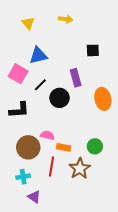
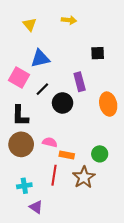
black L-shape: (19, 110) -> (20, 116), turned 95
brown circle: (28, 147) -> (21, 144), moved

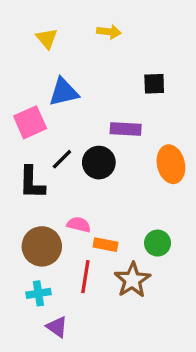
pink square: (19, 77) -> (30, 122), turned 36
purple rectangle: (80, 82) -> (126, 129), turned -72
black line: (42, 89) -> (62, 159), moved
brown circle: (21, 144) -> (42, 246), moved

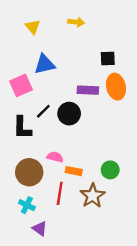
orange ellipse: (171, 164) -> (116, 87), moved
cyan cross: (38, 293) -> (27, 205), turned 35

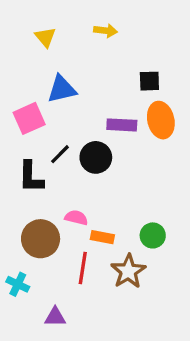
cyan cross: (27, 205) -> (18, 284), moved
purple triangle: (40, 229) -> (55, 317), turned -35

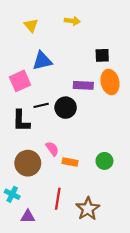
black line: (60, 154) -> (41, 105), turned 32
pink semicircle: (76, 218) -> (52, 149), turned 40
red line: (83, 268) -> (58, 199), moved
brown star: (128, 271) -> (88, 209), moved
purple triangle: (55, 317) -> (28, 217), moved

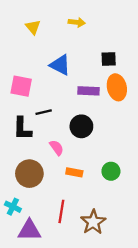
blue triangle: (42, 61) -> (60, 65), moved, turned 40
pink square: (20, 81) -> (21, 86), turned 35
black circle: (66, 108) -> (81, 126), moved
pink semicircle: (52, 149) -> (57, 148), moved
purple triangle: (28, 217) -> (29, 230), size x1.5

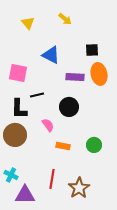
yellow arrow: (77, 22) -> (65, 19), turned 32
brown circle: (29, 174) -> (15, 135), moved

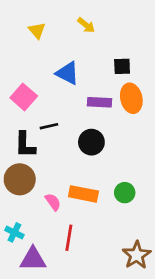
pink square: (18, 73) -> (24, 97), turned 30
pink semicircle: (48, 125) -> (53, 202), moved
orange rectangle: (63, 146) -> (83, 194), size x1.5
brown star: (79, 188) -> (137, 255), moved

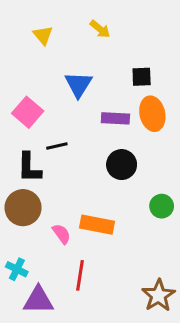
blue triangle: (68, 73) -> (78, 84), turned 35
black circle: (91, 142) -> (122, 165), moved
green circle: (125, 193) -> (162, 206), moved

